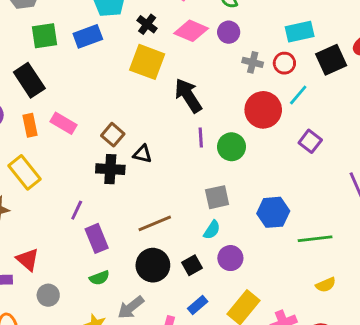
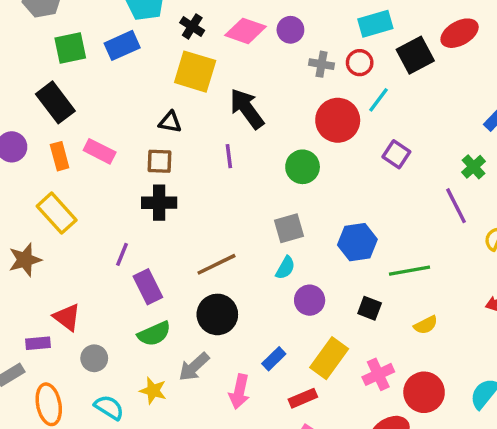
brown square: (113, 135) -> (159, 161), turned -35
purple line: (201, 137) -> (229, 156), moved
black triangle: (142, 154) -> (170, 122), moved
black square: (192, 265) -> (370, 308), moved, turned -36
green semicircle: (99, 278) -> (154, 334), size x1.4

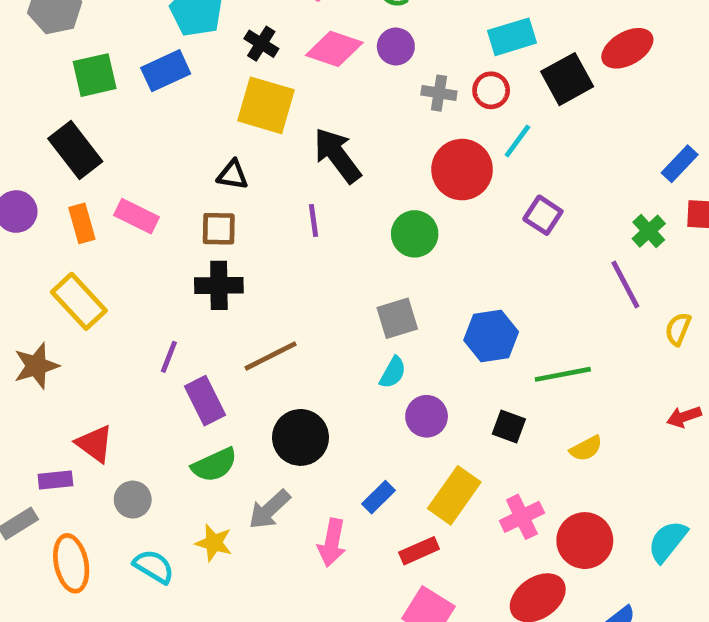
brown line: (216, 264) -> (271, 356), moved

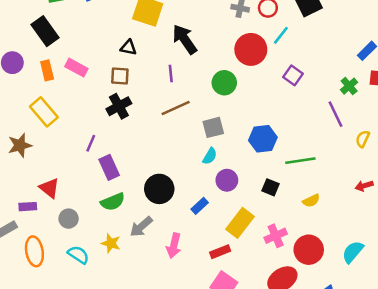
black cross: (219, 285) -> (119, 106), turned -30
brown line: (271, 356) -> (176, 108), moved
blue rectangle: (379, 497) -> (200, 206), moved

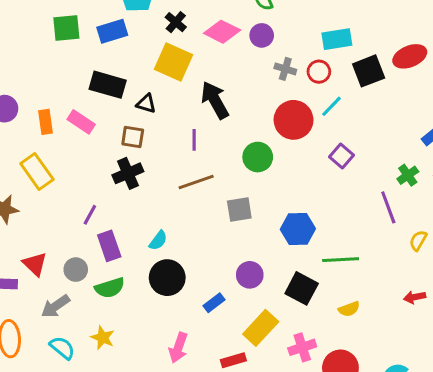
black rectangle: (45, 31) -> (108, 85), moved, turned -44
cyan semicircle: (210, 156) -> (158, 240), moved
black square: (271, 187) -> (302, 288), size x1.5
gray circle: (69, 219) -> (76, 270), moved
gray arrow: (141, 227) -> (55, 306), moved

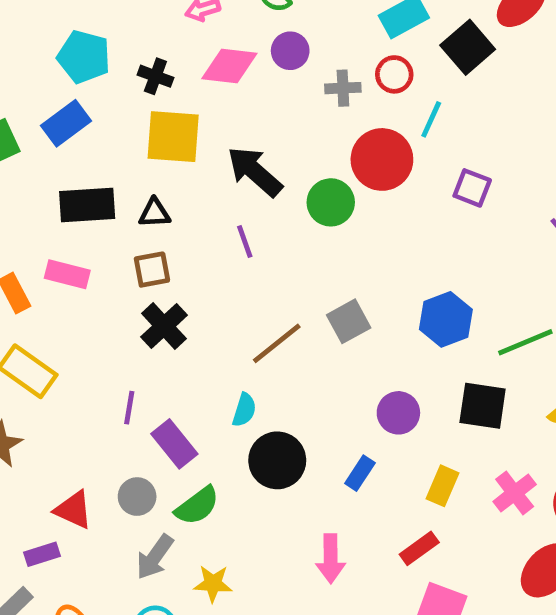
green circle: (258, 157) -> (331, 202), moved
brown line: (196, 182) -> (277, 343), moved
gray arrow: (55, 306) -> (155, 557), moved
yellow rectangle: (261, 328) -> (443, 486), size x0.7

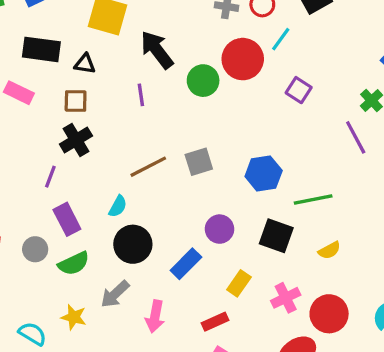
purple line: (129, 408) -> (50, 177), moved
blue rectangle: (360, 473) -> (186, 264), size x1.4
gray arrow: (155, 557) -> (115, 294), moved

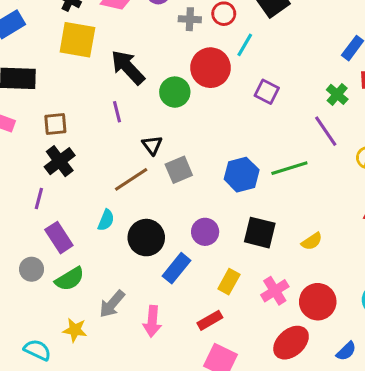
black triangle: (85, 64) -> (152, 145), moved, turned 50
green line: (313, 199) -> (289, 168), moved
black circle: (133, 244) -> (146, 238), moved

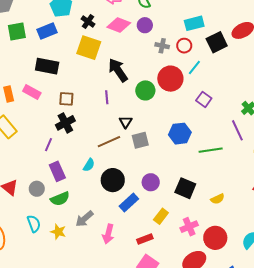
blue hexagon: (242, 175) -> (180, 134), moved
cyan semicircle: (37, 350) -> (34, 224), moved, turned 36

